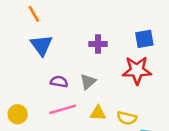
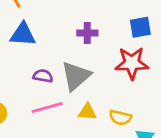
blue triangle: (41, 45) -> (23, 34), turned -50
gray triangle: (88, 82) -> (76, 76), size x1.6

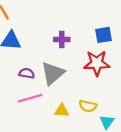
yellow triangle: (87, 112) -> (62, 111), moved

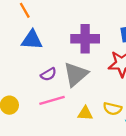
purple cross: (62, 39) -> (85, 39), size x1.6
purple semicircle: (27, 73) -> (48, 74), turned 140

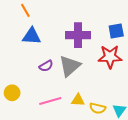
pink line: (52, 100) -> (50, 101), moved
yellow semicircle: (112, 109) -> (98, 108), moved

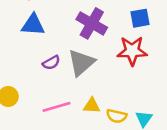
purple cross: (78, 35) -> (92, 23), turned 30

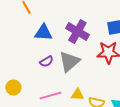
blue triangle: (33, 25) -> (43, 32), moved

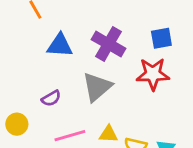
purple semicircle: (46, 62) -> (51, 98), moved

